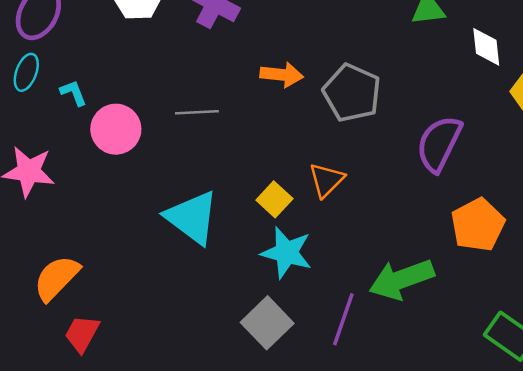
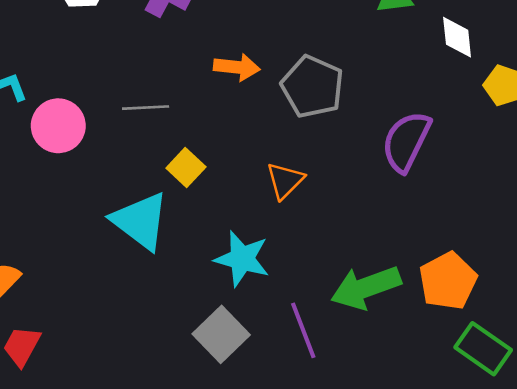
yellow square: (274, 199) -> (186, 167), moved
orange pentagon: (478, 225) -> (448, 281), moved
purple line: (343, 319) -> (303, 330), turned -40

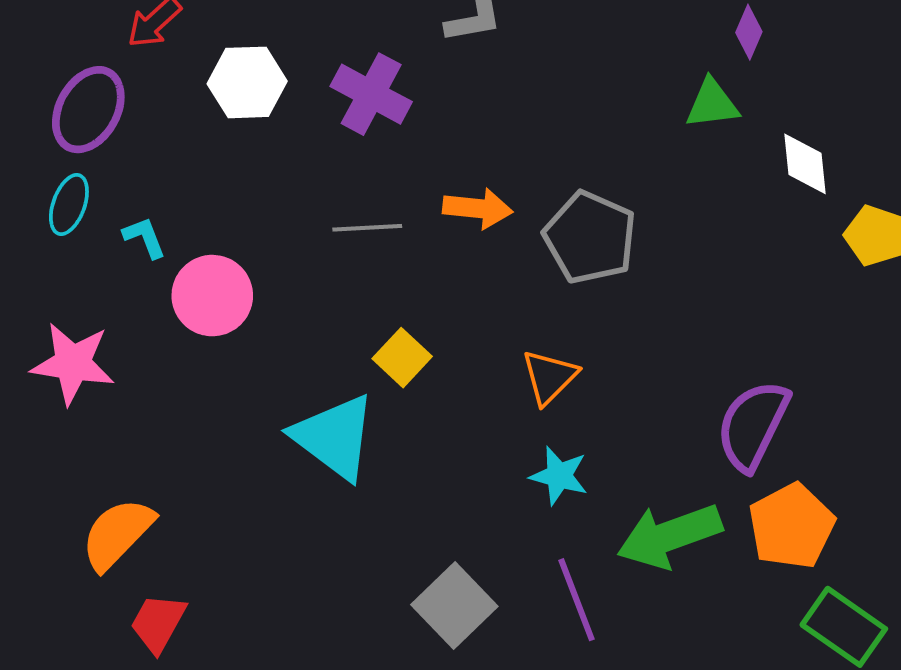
gray line: (146, 108) -> (367, 228), moved
purple semicircle: (406, 141) -> (753, 425), moved
cyan star: (242, 259) -> (559, 476), moved, size x0.7

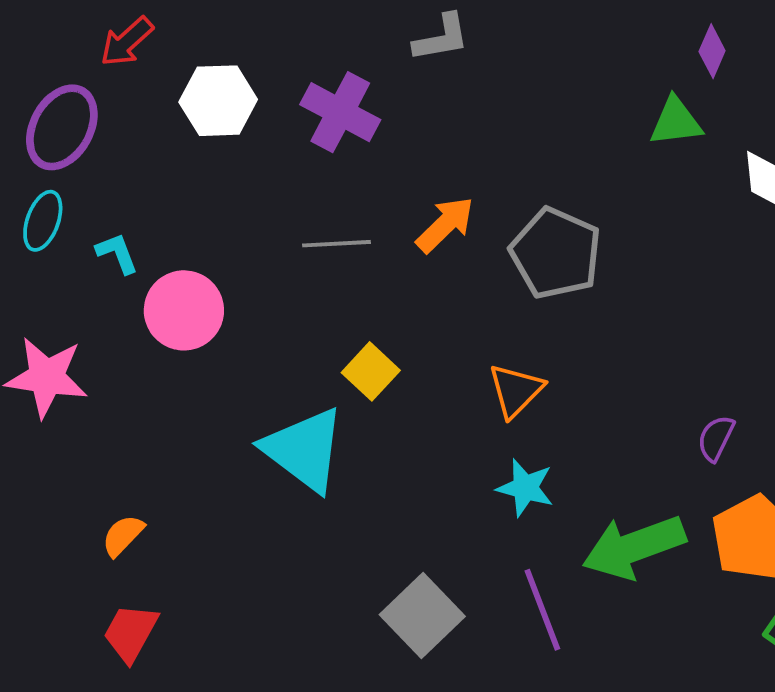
orange arrow: (478, 208) -> (445, 225), turned -50
purple semicircle: (753, 425) -> (716, 438), size x0.5
orange semicircle: (117, 534) -> (123, 535), moved, size x0.6

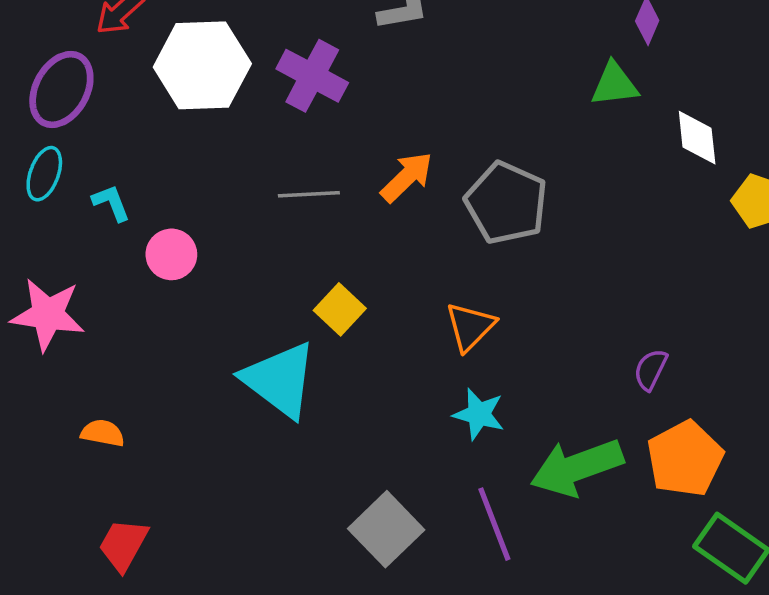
white hexagon: (218, 101) -> (202, 65), size x1.4
pink circle: (184, 310) -> (171, 254), size x0.7
orange semicircle: (123, 535) -> (103, 433), moved, turned 57

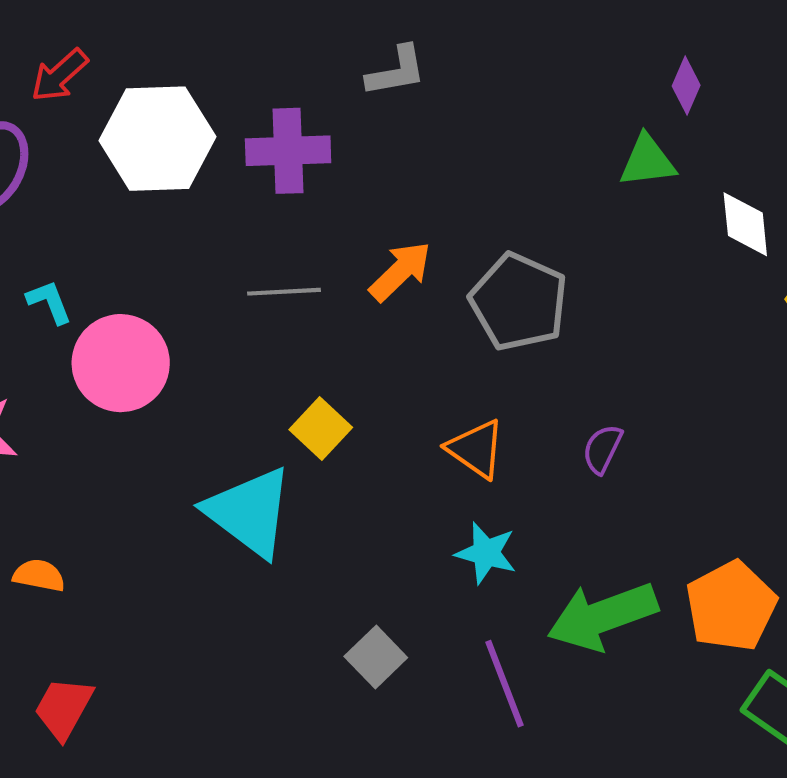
purple cross: (312, 76) -> (288, 151), turned -30
pink circle: (171, 254) -> (121, 363), size x1.6
orange triangle: (470, 327) -> (476, 449), turned -40
purple semicircle: (651, 369) -> (602, 449), moved
gray square: (386, 529) -> (376, 657), moved, size x0.7

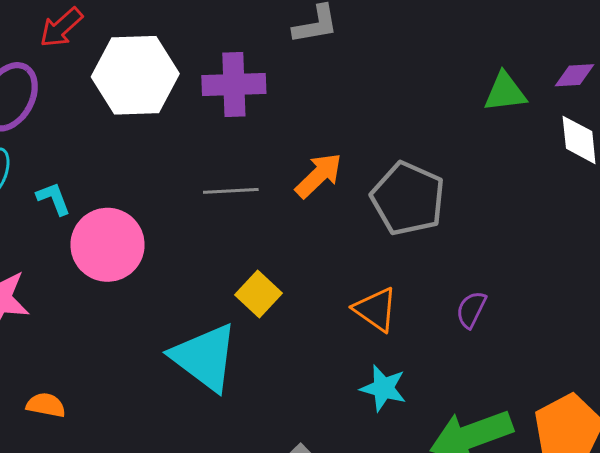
purple diamond: (686, 86) -> (574, 75), moved, turned 63

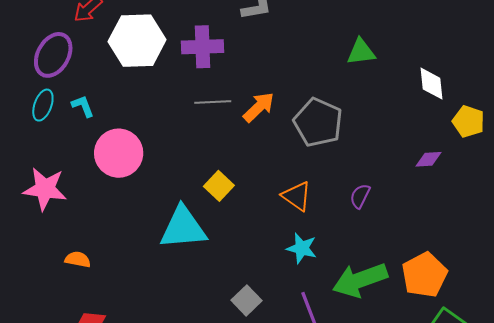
purple diamond: (574, 75) -> (429, 159), moved
green triangle: (505, 92) -> (361, 52), moved
gray line: (231, 191) -> (213, 102), moved
cyan L-shape: (54, 199) -> (83, 106), moved
cyan triangle: (205, 357) -> (183, 228), turned -42

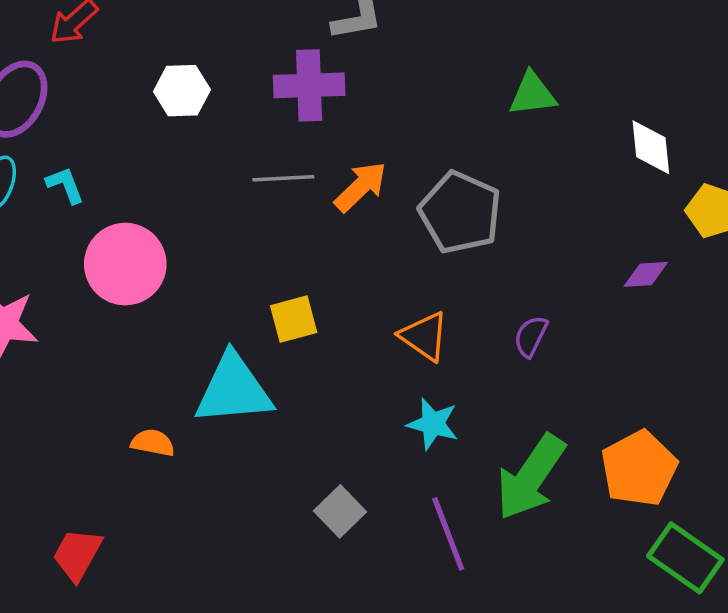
white hexagon: (137, 41) -> (182, 91), moved, size x0.6
purple cross: (202, 47) -> (309, 85), moved
yellow square: (219, 186) -> (294, 319), turned 32
orange semicircle: (78, 259) -> (153, 443), moved
green arrow: (360, 280) -> (531, 477), turned -36

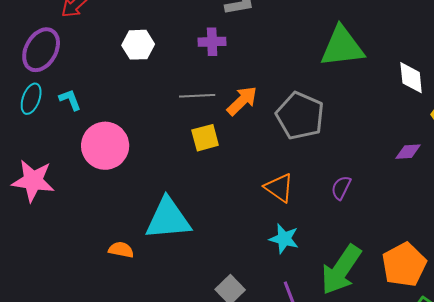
purple cross: (309, 85) -> (212, 42), size x0.7
green triangle: (532, 94) -> (342, 47), size x1.6
yellow square: (294, 319) -> (205, 138), moved

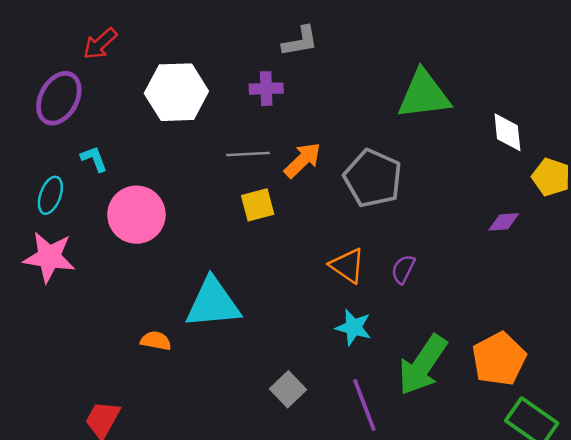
white hexagon: (138, 45) -> (176, 92), size x1.6
cyan ellipse: (31, 99) -> (50, 195), moved
purple semicircle: (341, 188) -> (403, 269), moved

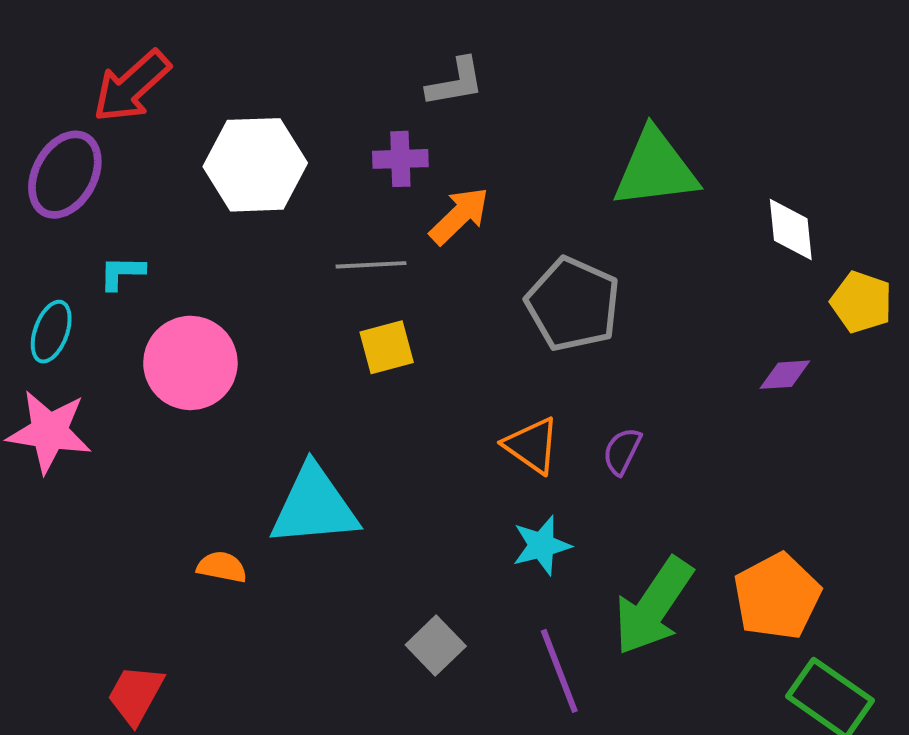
red arrow: (100, 44) -> (132, 86), size x1.4
cyan L-shape: (94, 159) -> (122, 273), turned -68
orange arrow: (303, 160) -> (459, 216), moved
cyan star: (353, 327) -> (542, 545), turned -30

